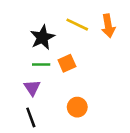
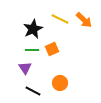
orange arrow: (108, 26) -> (84, 20), turned -36
black line: (31, 117) -> (33, 91), moved, turned -42

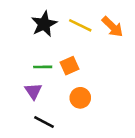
black star: (33, 29) -> (44, 24), moved
orange circle: (60, 83) -> (80, 98), moved

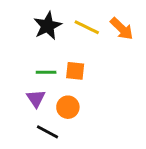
orange square: (70, 66) -> (75, 71), turned 30
orange circle: (80, 98) -> (68, 107), moved

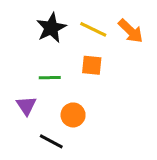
orange square: (75, 71) -> (92, 65), moved
purple triangle: (36, 98) -> (26, 106), moved

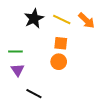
green line: (50, 78) -> (15, 51), moved
orange circle: (73, 115) -> (59, 62), moved

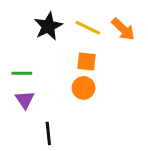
black line: (34, 94) -> (48, 133), turned 56

